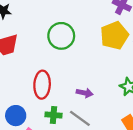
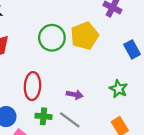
yellow pentagon: (114, 36) -> (84, 36), moved

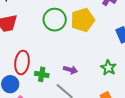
red ellipse: (32, 86) -> (22, 62), moved
green cross: (43, 116) -> (42, 74), moved

